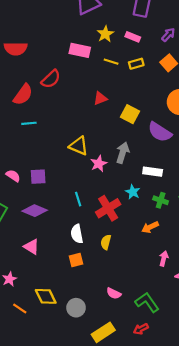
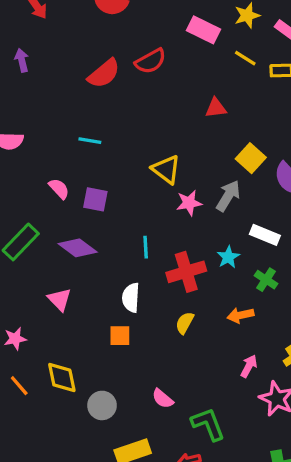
yellow square: (130, 114) -> (251, 158), moved
cyan line: (29, 123) -> (90, 141), moved
yellow semicircle: (106, 242) -> (185, 323), moved

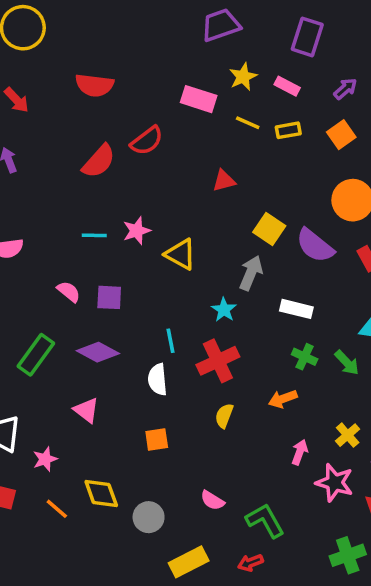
pink star: (189, 203) -> (137, 231), moved
cyan star: (228, 257) -> (224, 310), moved
white semicircle: (131, 298) -> (158, 379), moved

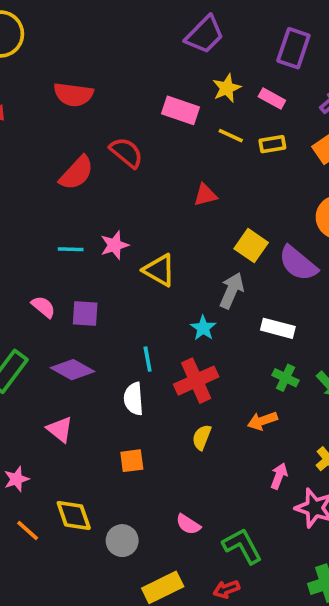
purple trapezoid: (221, 25) -> (205, 35), turned 153
red semicircle: (147, 141) -> (126, 153), turned -104

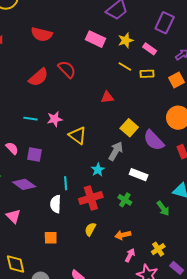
pink rectangle: (180, 110) -> (95, 39), moved
green cross: (286, 378) -> (125, 200), moved
orange arrow: (262, 421) -> (123, 235), moved

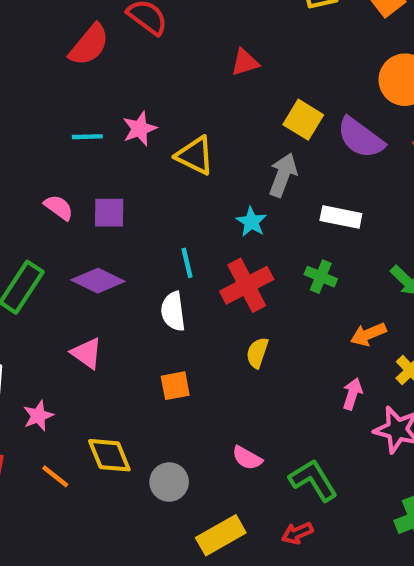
orange arrow: (123, 235) -> (368, 334), moved

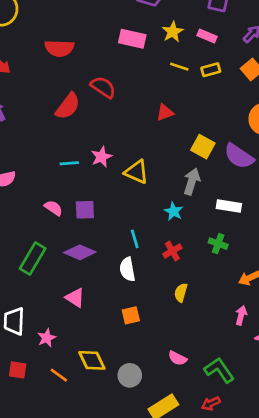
red cross: (247, 285) -> (172, 251), size x0.6

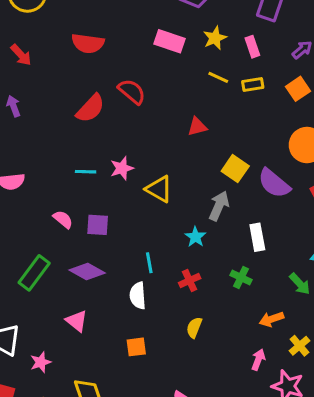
pink rectangle: (207, 36) -> (252, 47), turned 42
white rectangle: (229, 206) -> (257, 237), turned 65

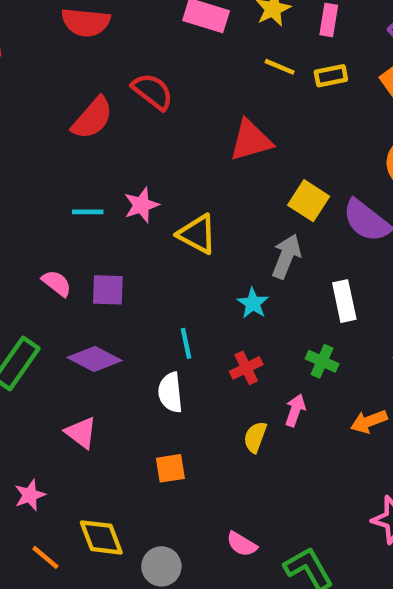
pink rectangle: (252, 47) -> (329, 20), turned 30
red triangle: (197, 127) -> (251, 140), size x1.5
pink arrow: (258, 360) -> (295, 410), moved

